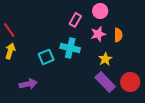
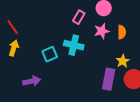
yellow star: (105, 59) -> (123, 61), moved
purple rectangle: (105, 82) -> (109, 79), turned 55

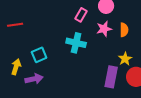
red line: (13, 27) -> (15, 25), turned -63
yellow arrow: (14, 48) -> (16, 67), moved
cyan square: (50, 54) -> (39, 55), moved

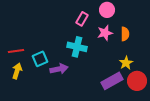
red line: (15, 25) -> (16, 51), moved
purple rectangle: (111, 77) -> (112, 81), turned 50
purple arrow: (34, 79) -> (59, 69), moved

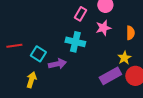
orange semicircle: (125, 34) -> (130, 33), moved
cyan square: (40, 59) -> (38, 54), turned -35
yellow arrow: (17, 71) -> (31, 80), moved

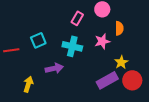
pink star: (103, 28) -> (102, 41), moved
orange semicircle: (130, 33) -> (119, 28), moved
cyan square: (38, 54) -> (38, 40), moved, turned 35

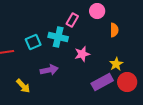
pink star: (102, 41) -> (82, 54), moved
cyan cross: (72, 46) -> (58, 37), moved
yellow arrow: (28, 84) -> (23, 86), turned 119

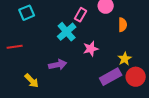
cyan cross: (58, 37) -> (67, 32), turned 36
cyan square: (33, 42) -> (27, 13), moved

